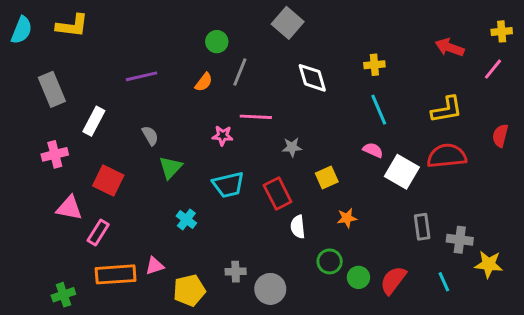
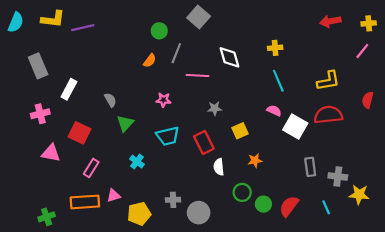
gray square: (288, 23) -> (199, 17), moved
red arrow: (450, 47) -> (330, 21), moved, turned -30
purple line: (142, 76) -> (83, 28), moved
pink line: (256, 117) -> (198, 75), moved
pink rectangle: (98, 233) -> (91, 168), moved

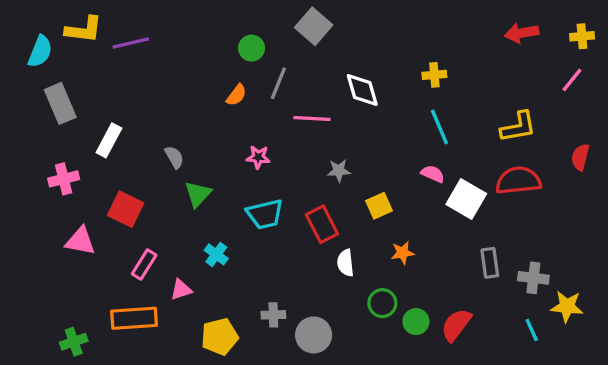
cyan semicircle: (16, 22) -> (40, 51), moved
pink triangle: (114, 196) -> (181, 290), moved
cyan line: (326, 207) -> (532, 330), moved

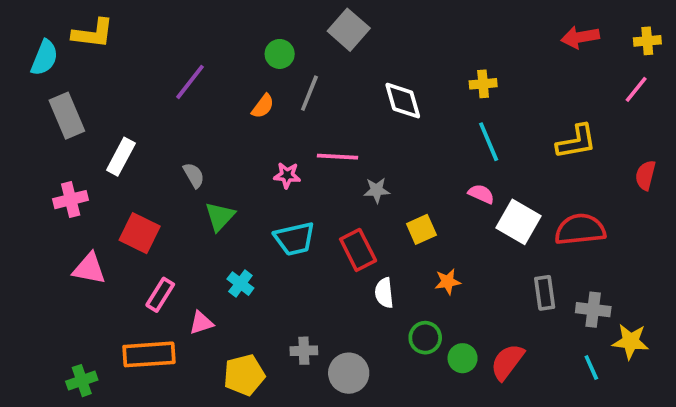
purple line: (131, 43) -> (190, 82), moved, turned -39
pink line: (312, 119) -> (337, 157), moved
red semicircle: (518, 181) -> (580, 229), moved

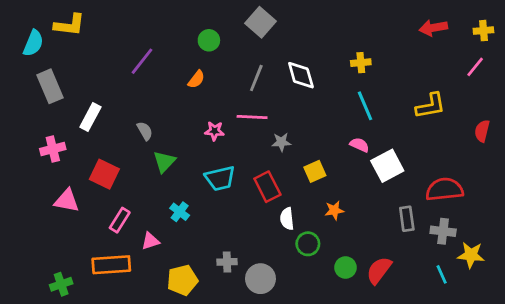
gray line: (309, 93) -> (256, 78), moved
white square: (519, 222) -> (387, 166), turned 32
red semicircle: (580, 229) -> (444, 189), moved
green circle: (425, 338) -> (308, 244), moved

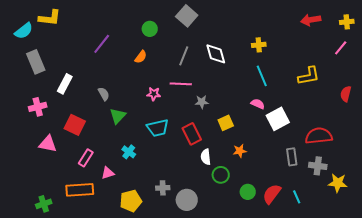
cyan semicircle: (33, 43) -> (24, 31), turned 30
cyan line: (442, 274) -> (297, 197), moved

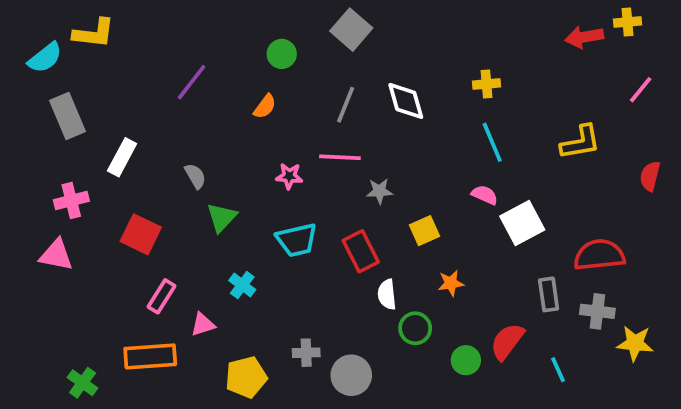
yellow cross: (347, 22) -> (627, 22), moved
pink triangle: (48, 144) -> (56, 255), moved
red semicircle: (272, 194) -> (507, 341), moved
green cross: (44, 204) -> (83, 383), turned -35

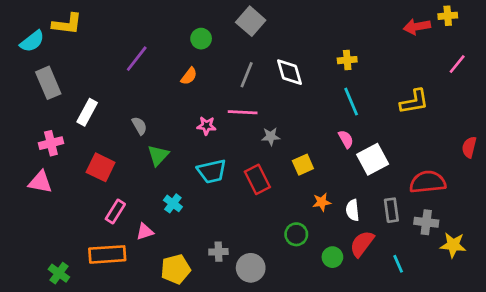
red semicircle: (650, 176) -> (469, 147), moved
pink semicircle: (485, 195) -> (346, 139), turned 36
white semicircle: (387, 294) -> (353, 210), moved

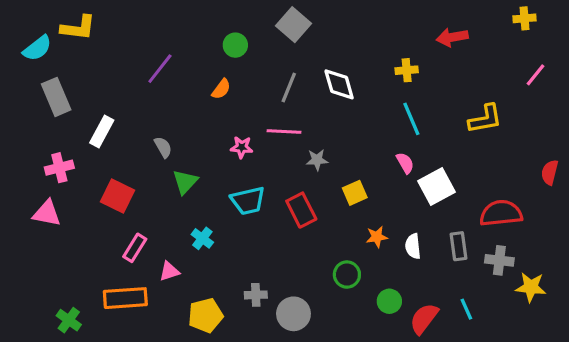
red arrow: (417, 27) -> (452, 37), moved
red semicircle: (362, 244) -> (424, 319), moved

